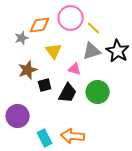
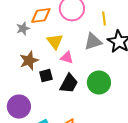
yellow line: (94, 28) -> (104, 19), moved, turned 40
pink triangle: (75, 69) -> (67, 58), moved

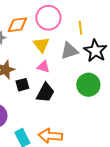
yellow triangle: (55, 42) -> (41, 45), moved
green circle: (99, 83) -> (88, 85), moved

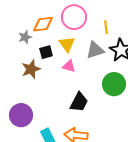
black square: (22, 85) -> (46, 52), moved
black trapezoid: (45, 93) -> (79, 102), moved

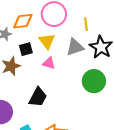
black trapezoid: (79, 102) -> (38, 97), moved

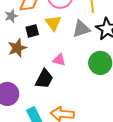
pink triangle: (49, 63) -> (59, 60), moved

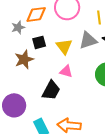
yellow triangle: (53, 23) -> (64, 46), moved

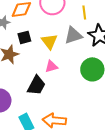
pink triangle: (66, 71) -> (51, 66), turned -32

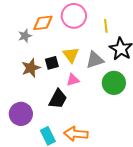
gray triangle: (73, 35) -> (95, 60), moved
black square: (24, 37) -> (52, 63), moved

